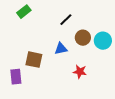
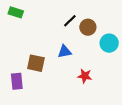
green rectangle: (24, 12) -> (16, 12), moved, turned 56
brown circle: (83, 38) -> (88, 27), moved

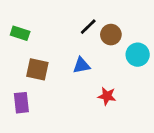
green rectangle: (16, 12) -> (20, 33), moved
brown square: (36, 63) -> (37, 69), moved

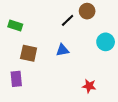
brown circle: (111, 35) -> (87, 11), moved
red star: (107, 96) -> (89, 86), moved

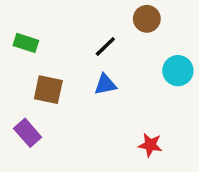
black line: (68, 20) -> (105, 46), moved
purple rectangle: (16, 79) -> (28, 133), turned -35

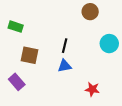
black line: (105, 46) -> (65, 46), moved, turned -32
blue triangle: (105, 84) -> (65, 66), moved

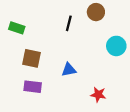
black line: (65, 46) -> (69, 23), moved
purple rectangle: (17, 82) -> (33, 87), moved, turned -42

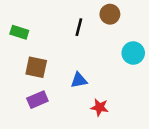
purple rectangle: (33, 87) -> (37, 100), turned -30
red star: (98, 95) -> (100, 107), moved

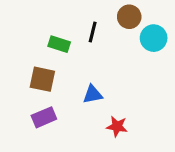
green rectangle: (19, 32) -> (59, 44), moved
cyan circle: (133, 53) -> (154, 38), moved

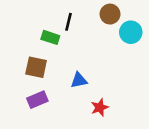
black line: (93, 32) -> (68, 22), moved
red star: (117, 126) -> (100, 107), turned -30

